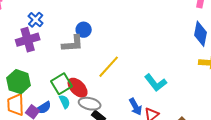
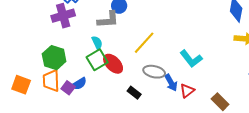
cyan semicircle: (65, 102) -> (97, 43), moved
gray ellipse: (90, 104) -> (154, 72), moved

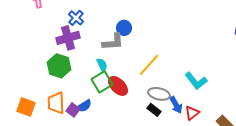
green hexagon: (54, 58) -> (59, 66), moved
black rectangle: (134, 93) -> (154, 110), moved

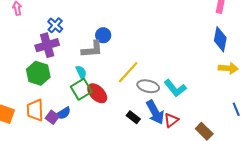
gray ellipse: (159, 94) -> (148, 86), moved
blue arrow: (176, 105) -> (155, 112), size x1.4

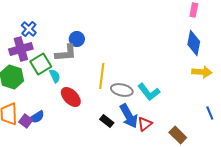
yellow line: (128, 72) -> (102, 76), turned -35
green square: (81, 89) -> (41, 64), moved

